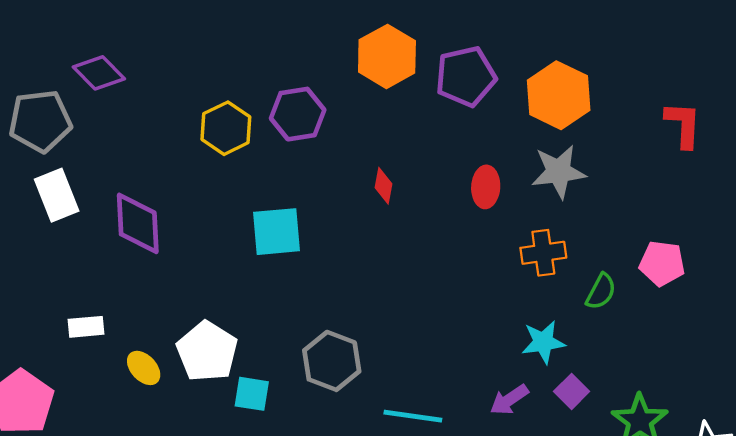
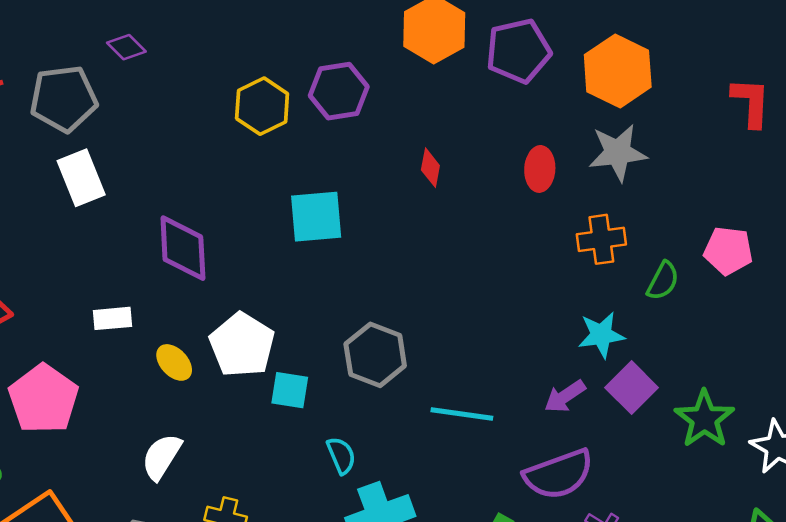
purple diamond: (99, 73) -> (126, 47), size x0.7
purple diamond: (138, 223) -> (183, 248), moved
purple square: (572, 391) -> (632, 388), size x1.4

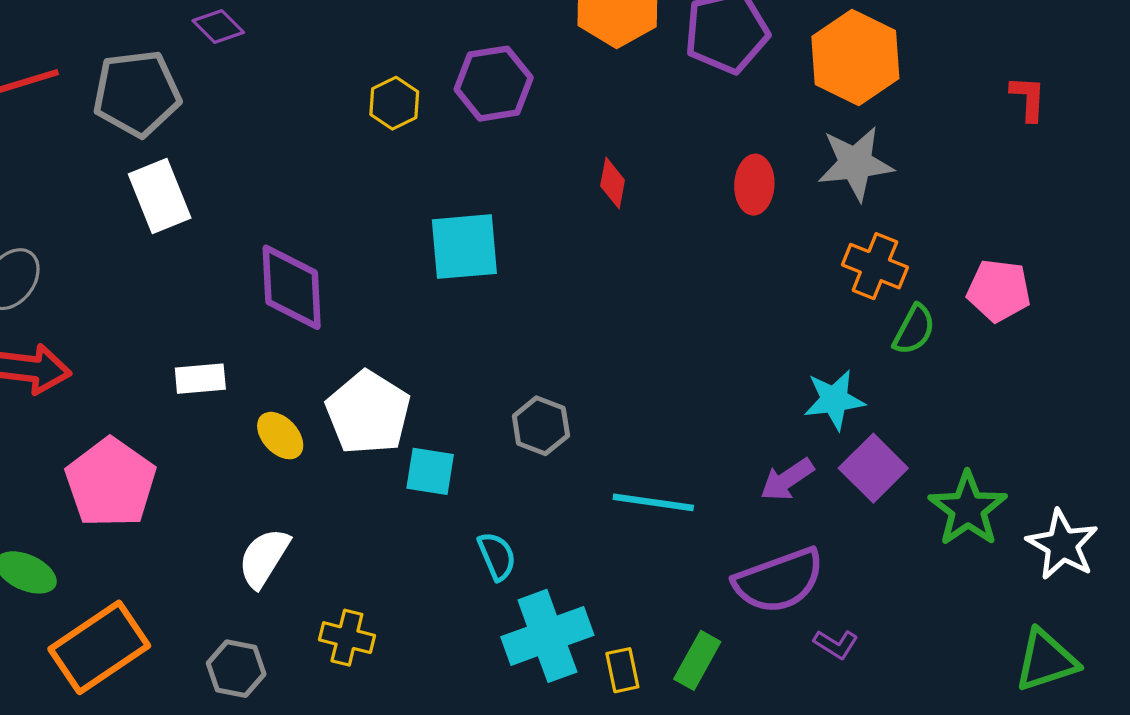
red L-shape: (751, 102) -> (1028, 98), size x0.7
yellow hexagon: (262, 106) -> (394, 103), size x0.7
orange cross: (601, 239) -> (875, 266), moved, turned 30
gray hexagon: (375, 355) -> (541, 426), size x0.7

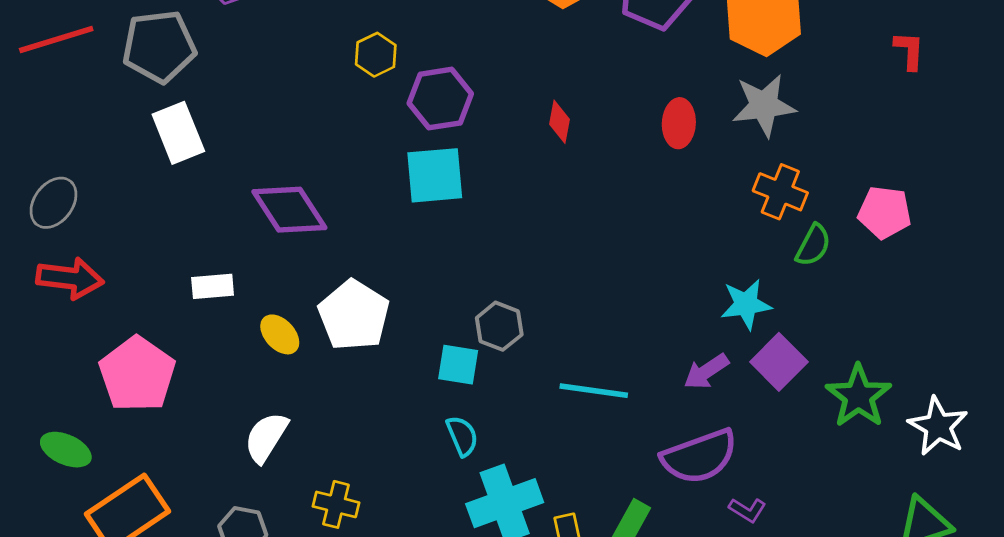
purple hexagon: (494, 84) -> (440, 99), moved
purple diamond: (292, 287) -> (289, 210), turned -30
cyan square: (430, 471) -> (458, 365), moved

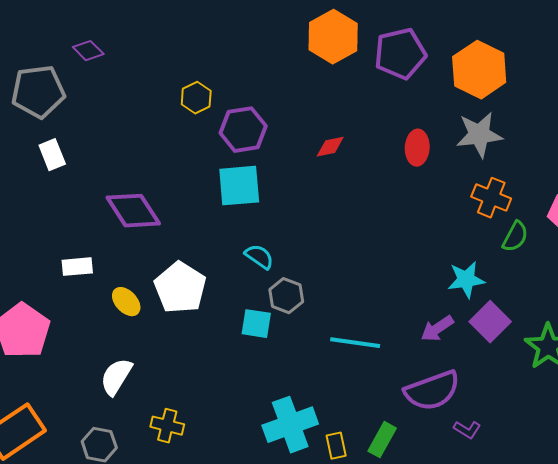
red diamond: (560, 122) -> (330, 147), turned 68
white rectangle: (178, 133) -> (52, 155), size x0.7
cyan semicircle: (462, 436) -> (259, 257), moved, turned -32

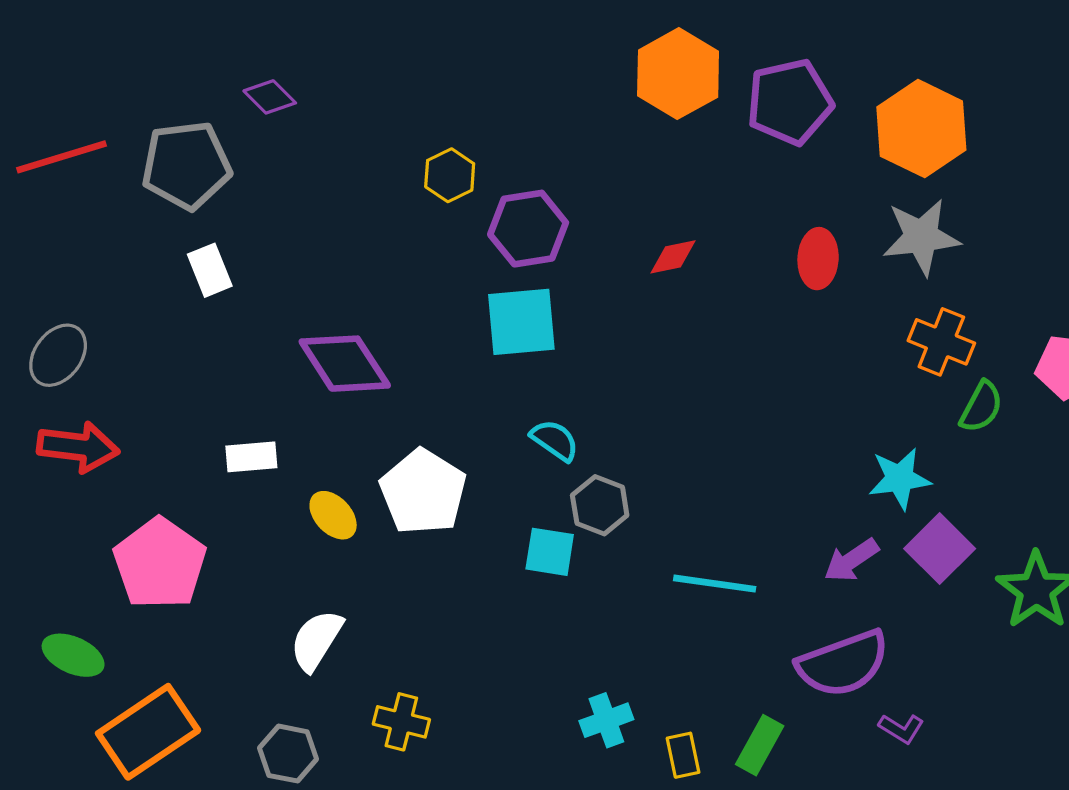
cyan cross: (290, 425) -> (606, 720), size x0.6

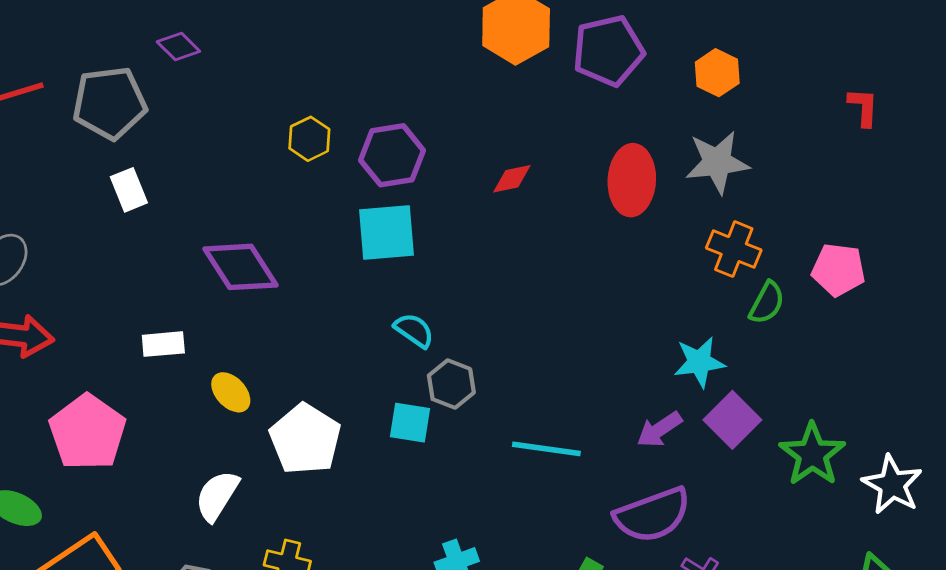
orange hexagon: (921, 129) -> (717, 73), size x0.6
yellow hexagon: (450, 175) -> (309, 139), moved
red ellipse: (818, 259) -> (632, 180), size x1.4
white pentagon: (423, 492) -> (305, 439), moved

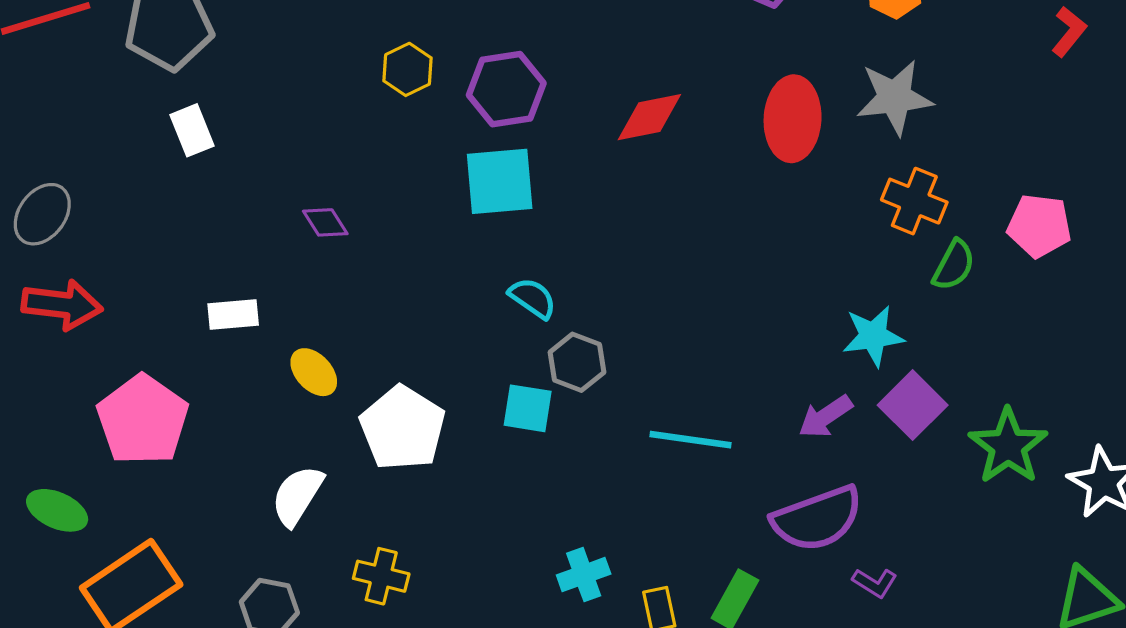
red L-shape: (863, 107) -> (1069, 32), turned 36
red diamond: (512, 179) -> (649, 117), size x1.4
purple diamond: (240, 267) -> (325, 222), size x0.5

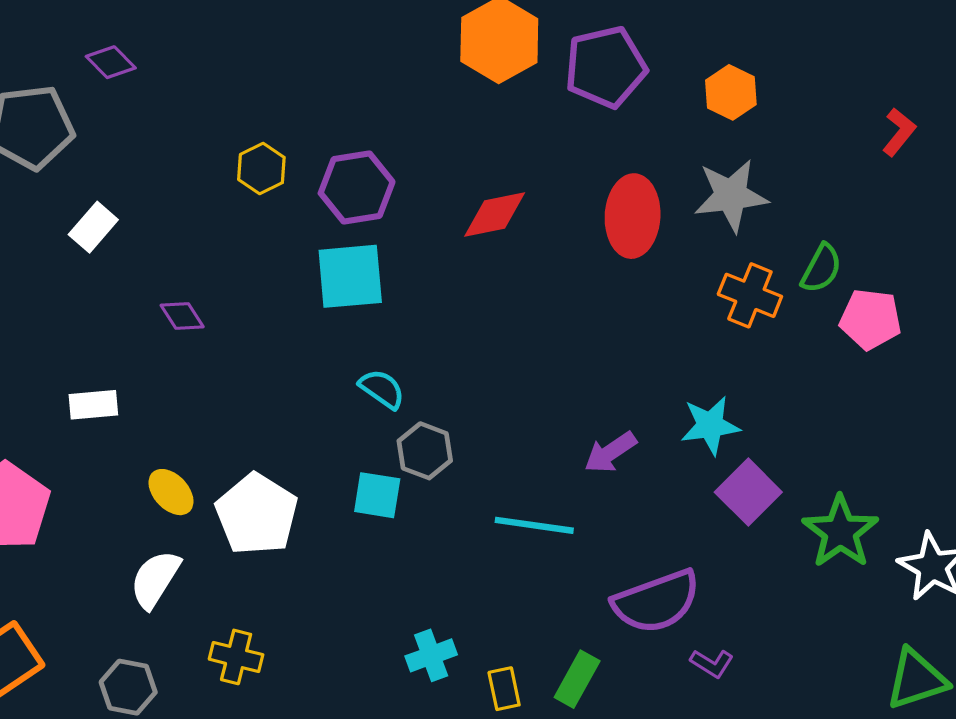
white rectangle: (192, 130) -> (93, 227), moved, turned 63
green semicircle: (954, 265) -> (821, 268), moved
yellow ellipse: (314, 372) -> (171, 492), moved
purple arrow: (825, 417) -> (610, 452), moved

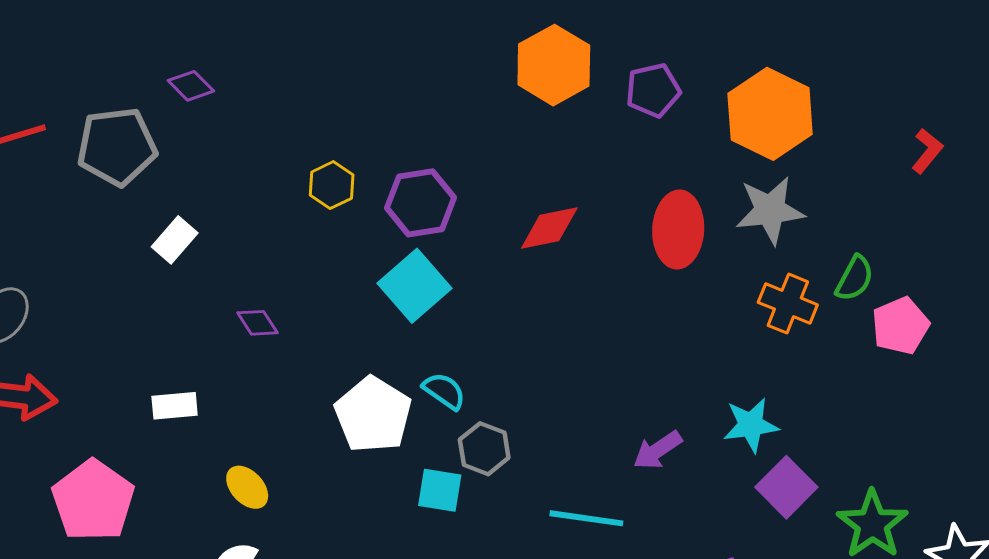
purple pentagon: (606, 67) -> (653, 90), size x0.7
orange hexagon: (731, 92) -> (770, 114), size x1.8
cyan square: (350, 276) -> (415, 286), turned -36
pink pentagon: (870, 319) -> (900, 326), turned -30
white pentagon: (257, 514) -> (373, 415), moved

